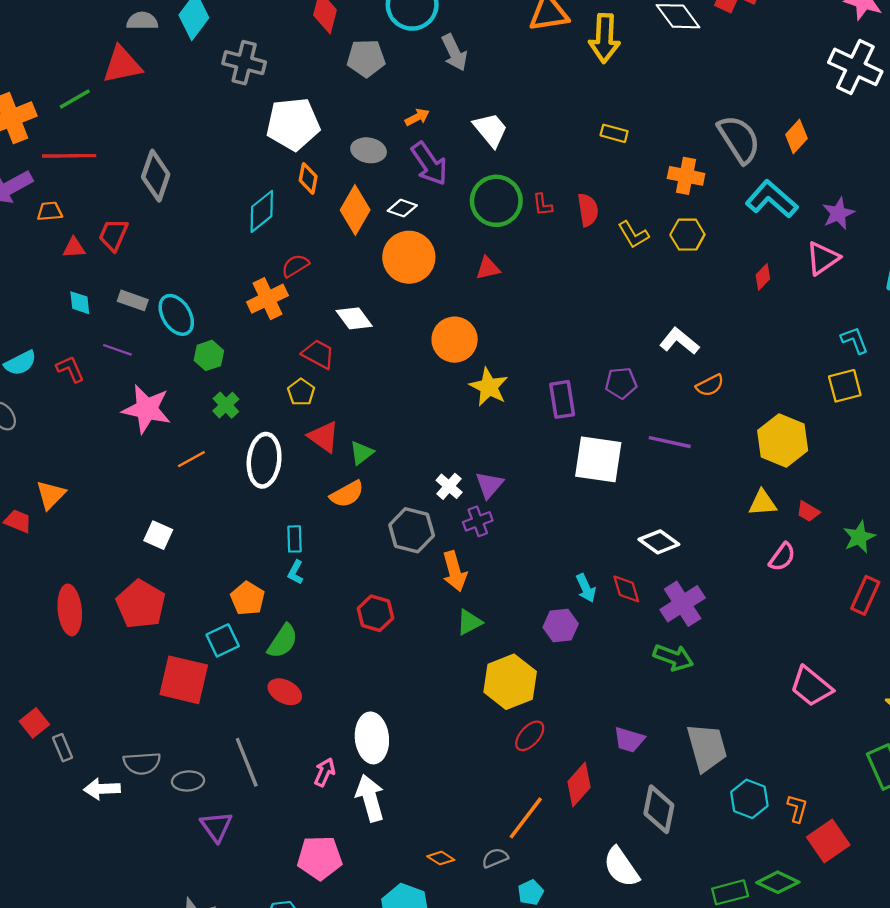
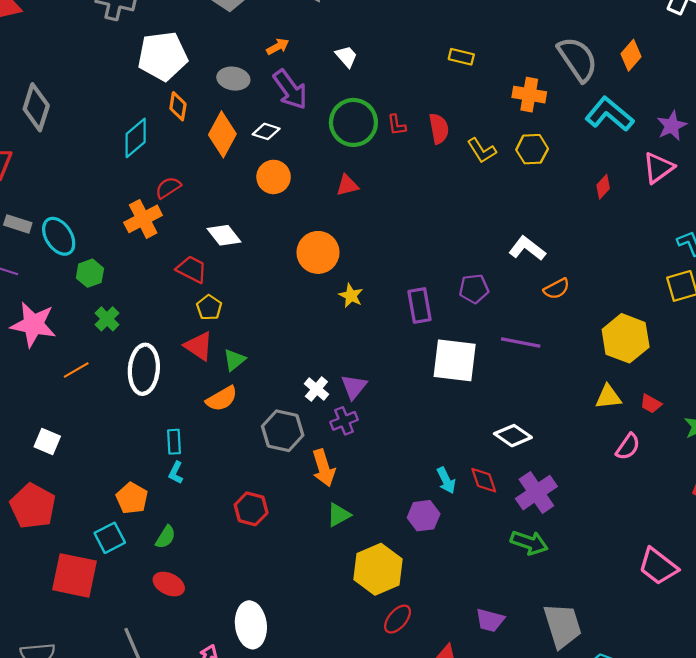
white trapezoid: (491, 130) -> (346, 56), size x0.7
orange circle: (409, 257) -> (274, 177), size x0.7
yellow star: (489, 387) -> (351, 296), size x0.7
yellow pentagon: (301, 392) -> (209, 307), moved
green semicircle: (283, 641) -> (166, 537), size x0.7

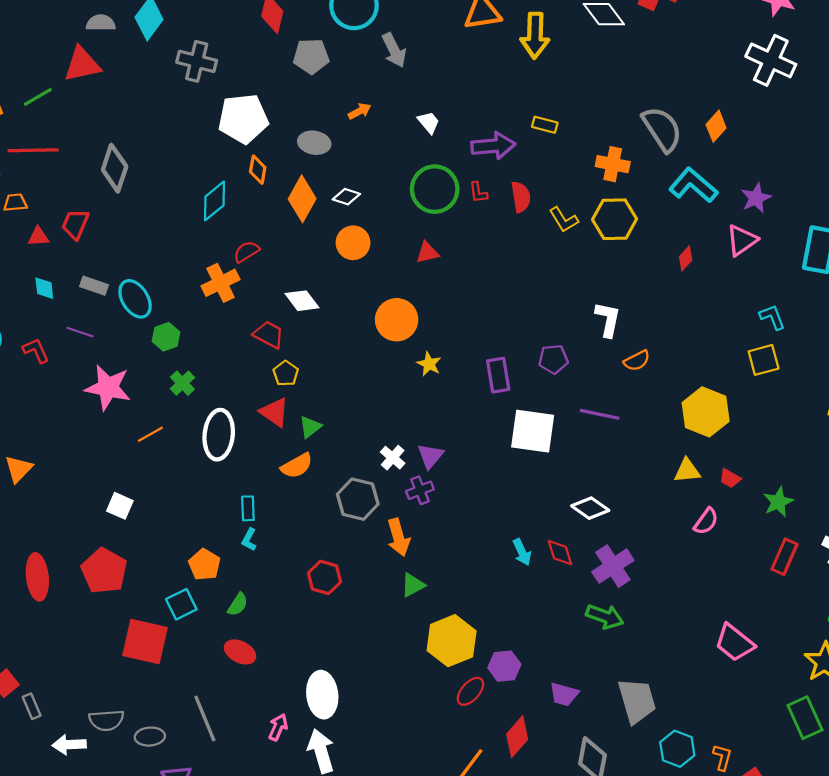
purple arrow: (290, 90) -> (493, 146), moved, turned -60
yellow hexagon: (532, 149) -> (615, 219), size x1.4
white L-shape: (527, 248) -> (608, 319), turned 63
purple hexagon: (424, 516) -> (504, 666), moved

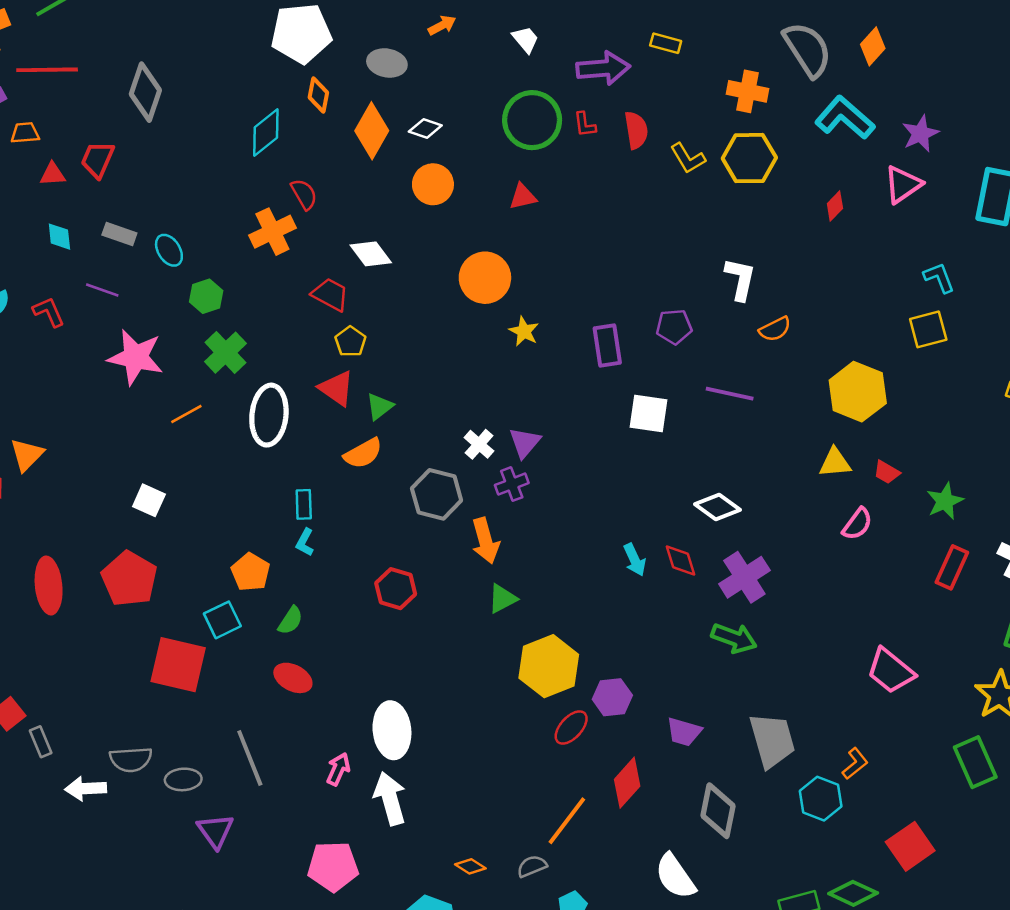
red semicircle: (246, 252) -> (304, 194), turned 92
cyan ellipse: (135, 299) -> (169, 250), size x0.7
green cross: (182, 383) -> (226, 353), size x1.4
white square: (533, 431) -> (648, 413), size x0.7
orange L-shape: (722, 757) -> (855, 764), moved, turned 36

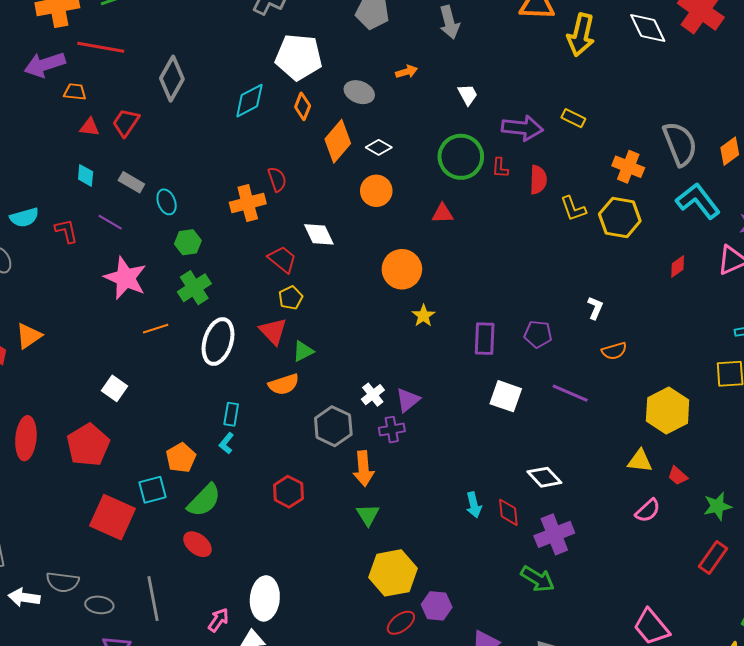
cyan diamond: (266, 133) -> (249, 101), moved
white L-shape: (740, 279) -> (595, 308), size x0.7
green triangle: (502, 599) -> (368, 515), turned -45
green semicircle: (290, 620) -> (204, 500), size x1.6

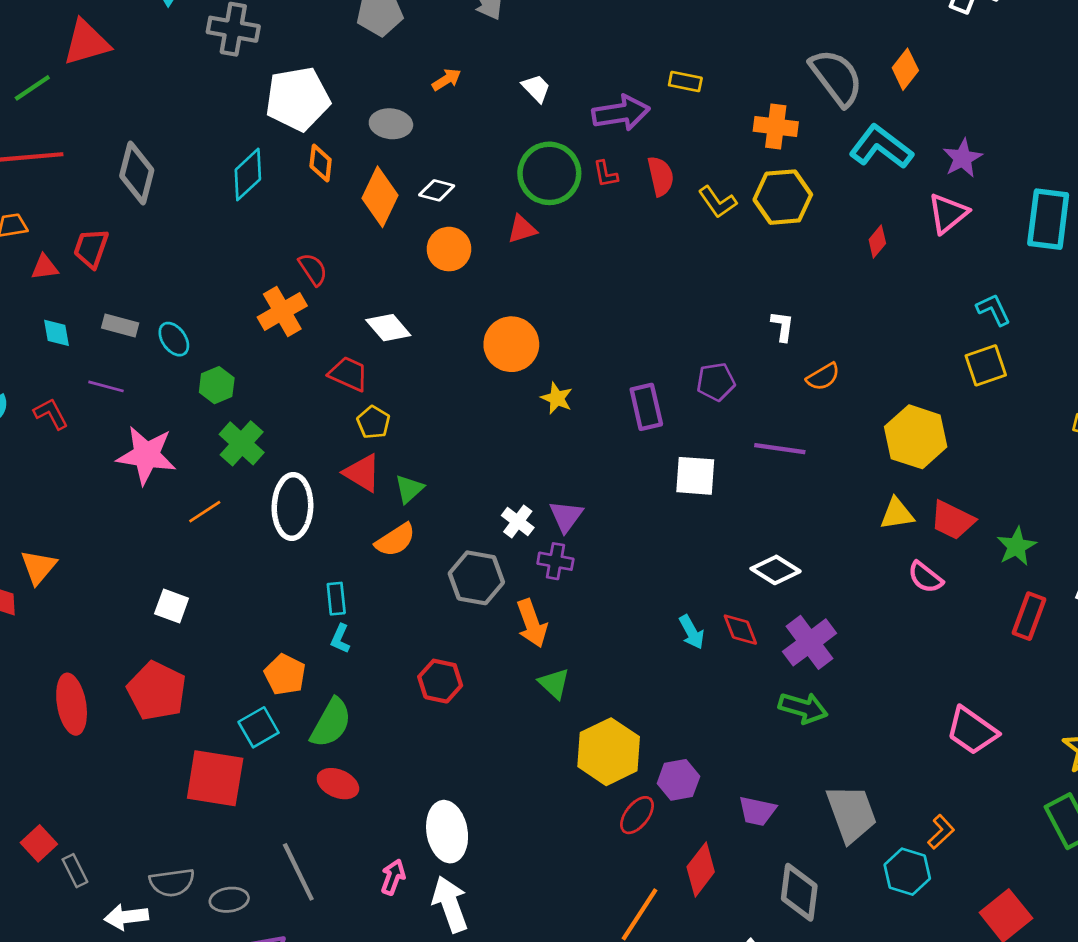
red triangle: (442, 213) -> (522, 229), moved
purple cross: (392, 430) -> (555, 561), turned 35
red trapezoid: (678, 476) -> (952, 520), size x1.6
pink semicircle: (648, 511) -> (925, 577), turned 96

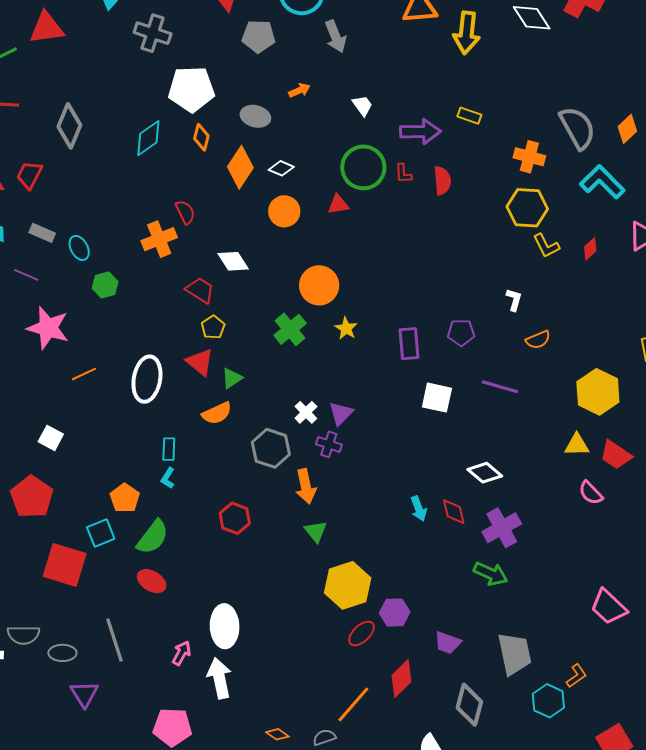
yellow L-shape: (717, 202) -> (546, 246), moved
green cross: (242, 443) -> (290, 329), moved

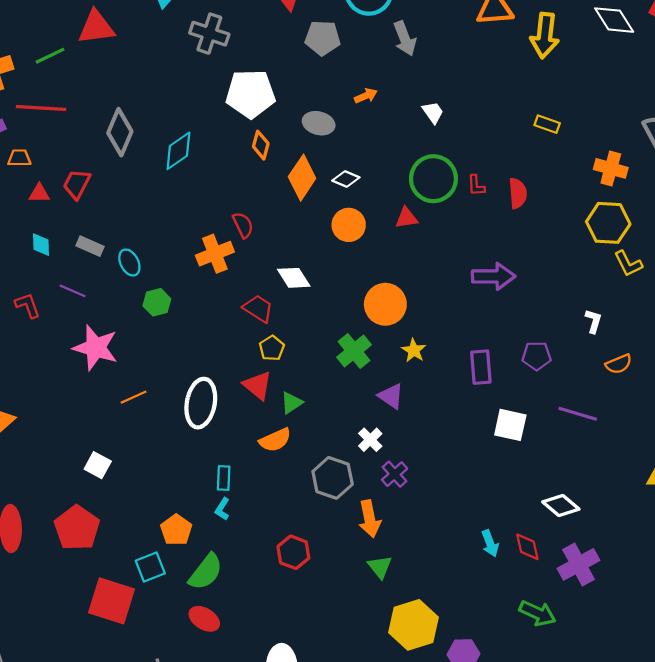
purple arrow: (420, 132) -> (493, 276), moved
cyan diamond: (148, 138) -> (178, 151), moved
purple triangle: (341, 413) -> (391, 396), moved, turned -40
purple cross: (329, 444) -> (395, 474), turned 30
green arrow: (491, 574) -> (538, 613), moved

